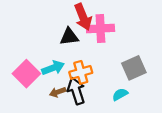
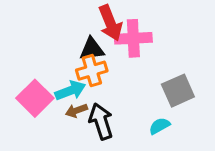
orange cross: (81, 72) -> (92, 71), moved
brown arrow: (58, 92) -> (76, 111), moved

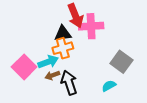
gray square: (178, 91) -> (121, 62), turned -30

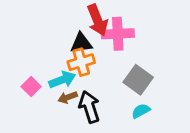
gray square: (121, 62) -> (138, 80), moved
pink square: (24, 67) -> (31, 87), size x0.6

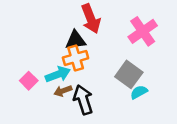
pink cross: (118, 34) -> (143, 31), moved, turned -32
cyan semicircle: (141, 111) -> (139, 92), moved

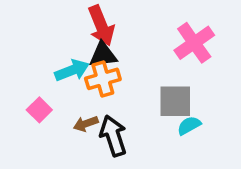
red arrow: (91, 19) -> (101, 26), moved
cyan arrow: (58, 74) -> (72, 70), moved
gray square: (129, 74) -> (175, 101), turned -36

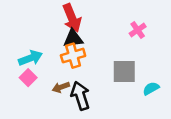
pink cross: (194, 43) -> (138, 30), size x0.6
cyan arrow: (72, 70) -> (30, 58), moved
cyan semicircle: (189, 125) -> (151, 88), moved

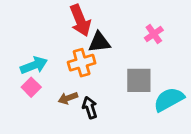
black triangle: (73, 39) -> (99, 42), moved
cyan semicircle: (151, 88) -> (169, 99), size x1.6
black arrow: (80, 96) -> (90, 108), size x0.7

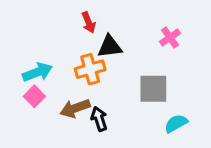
red arrow: (80, 20) -> (89, 22), size x0.6
brown arrow: (68, 98) -> (75, 108), size x1.4
cyan semicircle: (169, 99) -> (176, 123), moved, size x0.7

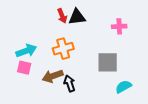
pink cross: (170, 38) -> (119, 26), turned 32
black triangle: (110, 47) -> (77, 17), moved
pink square: (34, 96) -> (24, 68), turned -32

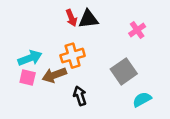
pink cross: (119, 26) -> (137, 30), turned -32
gray square: (108, 62) -> (124, 71), turned -35
brown arrow: (53, 76) -> (54, 75), moved

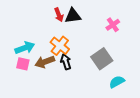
orange cross: (73, 56) -> (60, 46), turned -36
black arrow: (80, 96) -> (66, 62), moved

